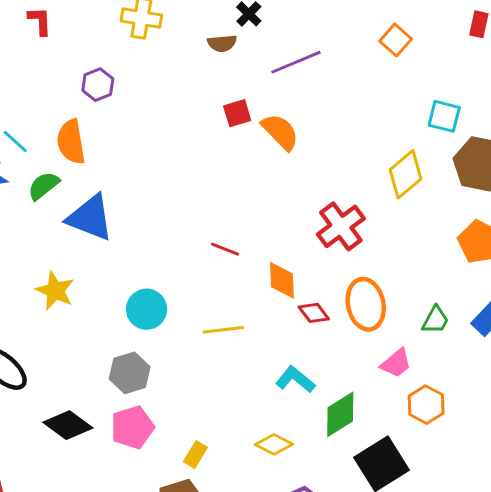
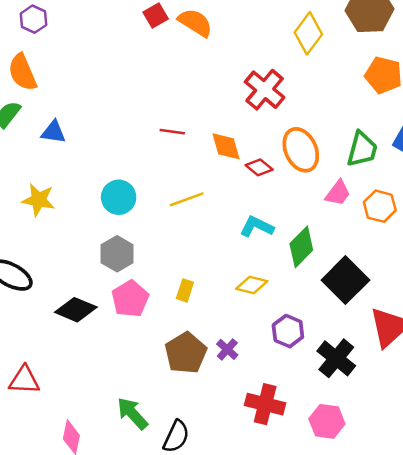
blue triangle: (90, 218) -> (53, 132), size x0.6
green trapezoid: (435, 320) -> (362, 149), size x1.4
orange hexagon: (426, 405) -> (380, 206), moved
yellow rectangle: (195, 454) -> (185, 290), moved

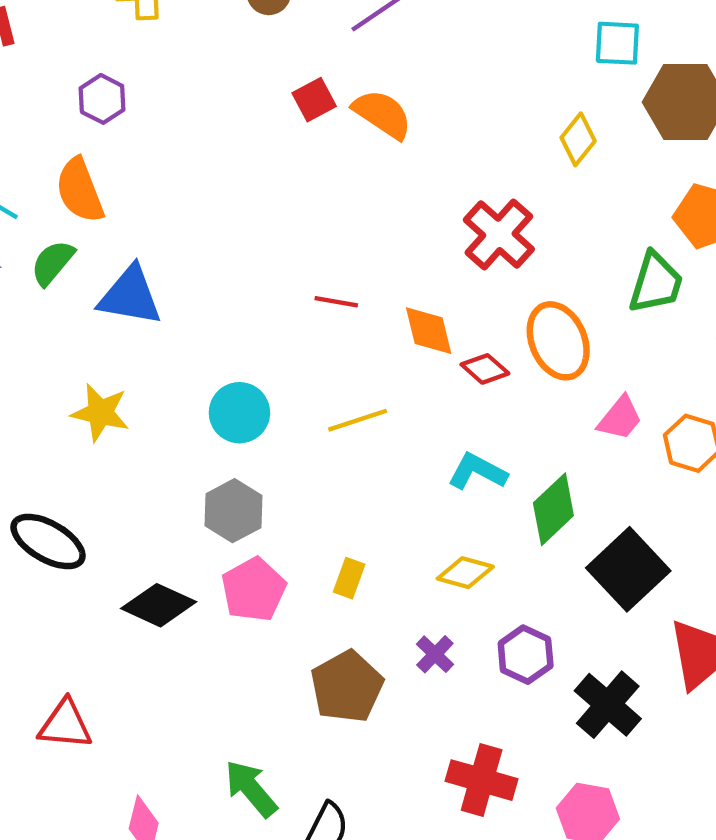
yellow diamond: (308, 33) -> (578, 139), size x0.7
blue triangle: (53, 132) -> (130, 296), size x1.5
green trapezoid: (362, 149) -> (656, 283), moved
purple cross: (227, 349) -> (435, 654), moved

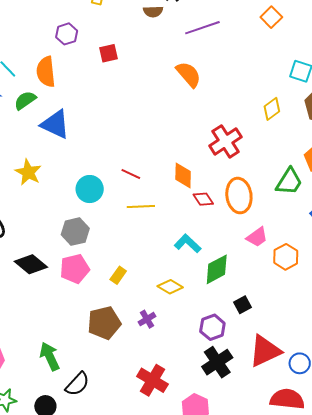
red square: (314, 100) -> (109, 53), moved
red line: (336, 302) -> (131, 174), moved
black square: (628, 569) -> (242, 305), size x0.5
purple hexagon: (526, 655) -> (212, 327), moved

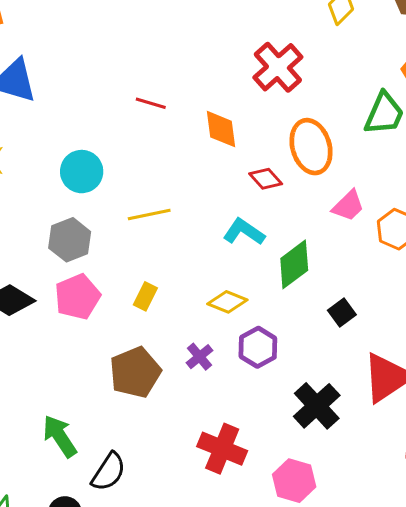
red line: (131, 174) -> (151, 103), moved
red diamond: (203, 199) -> (266, 179), moved
yellow line: (141, 206) -> (149, 214), moved
purple hexagon: (212, 327) -> (258, 347), moved

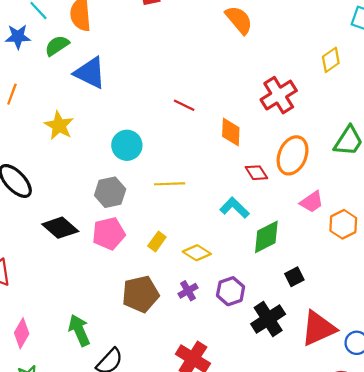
orange ellipse: (311, 147) -> (293, 155), turned 30
yellow diamond: (227, 302) -> (197, 253), moved
black cross: (317, 406) -> (268, 319), moved

